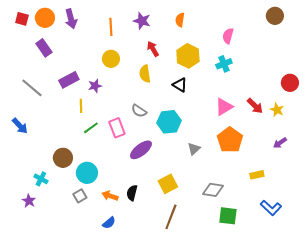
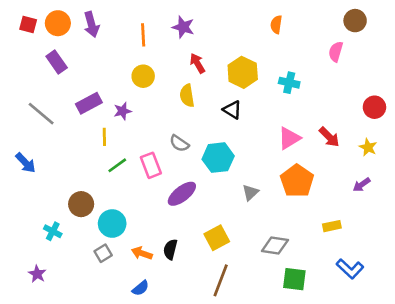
orange semicircle: (180, 20) -> (276, 24), moved
pink semicircle: (228, 36) -> (336, 52), moved
cyan cross: (224, 64) -> (289, 83), turned 35
yellow star: (277, 110) -> (368, 147), moved
purple star: (29, 201) -> (37, 274), moved

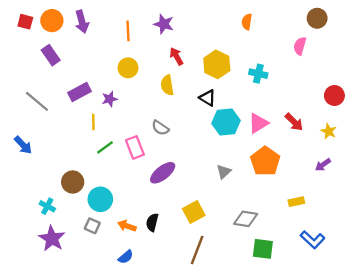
cyan hexagon: (218, 158) -> (226, 122), moved
gray square: (103, 253) -> (92, 226), turned -35
purple star: (37, 274) -> (52, 239), moved, size x1.6

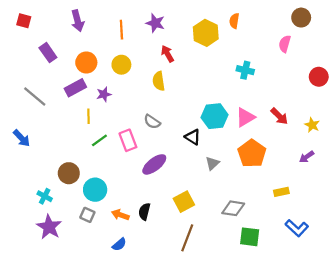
orange circle: (52, 21) -> (86, 62), moved
yellow hexagon: (217, 64) -> (206, 33), moved
red circle: (334, 96) -> (319, 77), moved
black triangle: (208, 98) -> (193, 137), moved

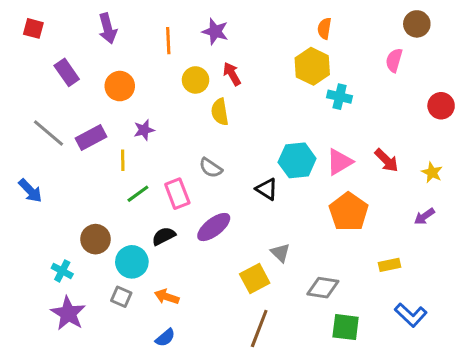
yellow hexagon: (206, 33) -> (312, 66), moved
yellow circle: (121, 65) -> (196, 80), moved
purple rectangle: (75, 88) -> (91, 138), moved
gray triangle: (212, 163) -> (280, 253), moved, turned -32
black semicircle: (144, 212) -> (164, 236), moved, turned 49

